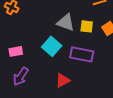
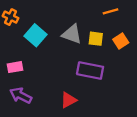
cyan square: (52, 46) -> (36, 35), moved
purple arrow: (21, 76) -> (21, 95), turned 84

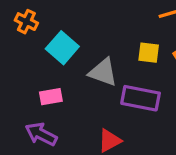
gray triangle: (72, 34) -> (103, 72), moved
pink rectangle: (15, 67) -> (51, 97), moved

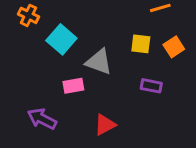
pink rectangle: (51, 97) -> (73, 86), moved
purple rectangle: (141, 98) -> (151, 86), moved, size x0.6

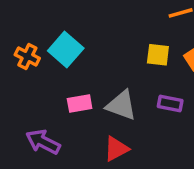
orange cross: (28, 15) -> (27, 56), moved
gray triangle: (99, 62) -> (121, 105), moved

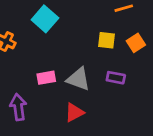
cyan square: (66, 50) -> (45, 19), moved
purple arrow: (43, 142) -> (18, 107), turned 55

